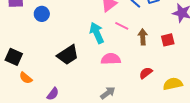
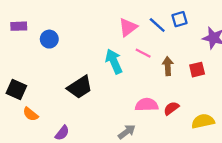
pink semicircle: (111, 59) -> (147, 105), moved

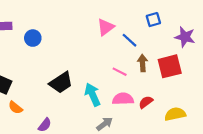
blue line: (157, 25) -> (129, 40), moved
pink line: (143, 53) -> (120, 72), moved
cyan arrow: (114, 61) -> (93, 95), moved
red square: (197, 70) -> (170, 66), size x1.6

